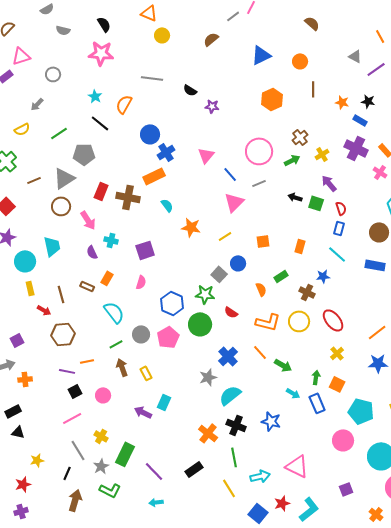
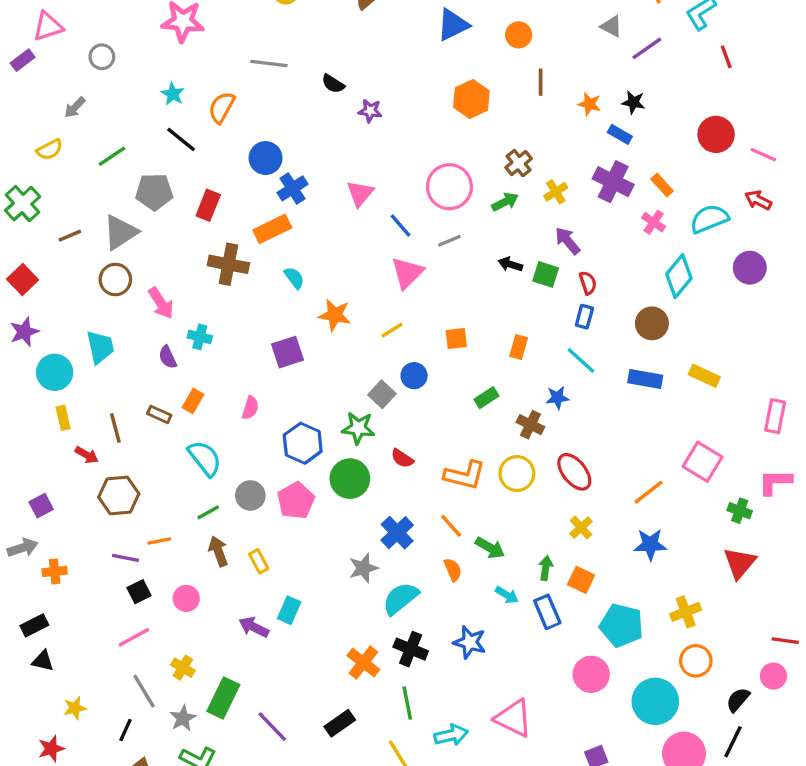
red rectangle: (101, 191) -> (208, 205), moved
purple square: (145, 250) -> (287, 352), moved
orange semicircle: (261, 289) -> (453, 570), moved

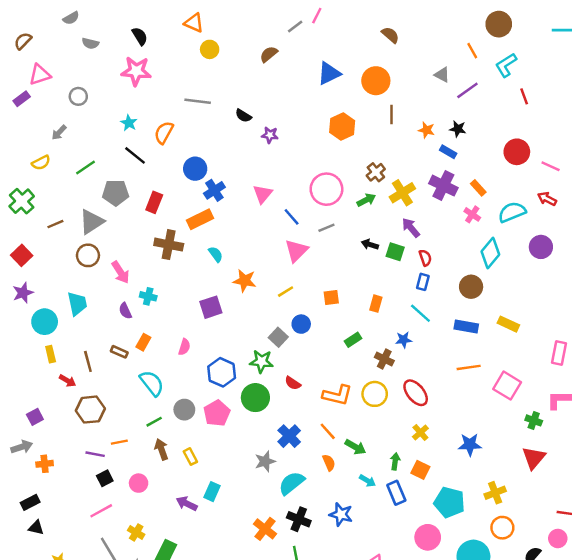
orange circle: (519, 35) -> (376, 81), size x1.5
yellow cross: (556, 192) -> (402, 193), size x1.5
orange line: (649, 492) -> (469, 367), moved, turned 30

